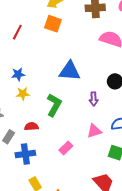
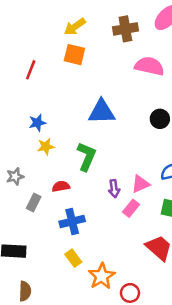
purple arrow: (94, 99) -> (114, 189), moved
pink rectangle: (66, 148) -> (131, 208), moved
blue cross: (25, 154) -> (72, 221), moved

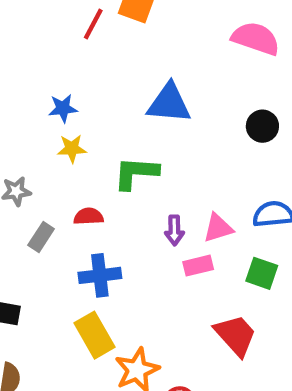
red line: (31, 70) -> (93, 24), moved
green L-shape: (87, 157) -> (136, 173), turned -116
pink rectangle: (131, 208) -> (198, 266), turned 30
yellow rectangle: (73, 258) -> (94, 335), size x1.5

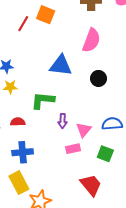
pink semicircle: (256, 38) -> (91, 40), moved, turned 90
black circle: (262, 126) -> (98, 78), moved
pink triangle: (218, 228) -> (84, 130), turned -35
purple arrow: (174, 230) -> (63, 121), moved

